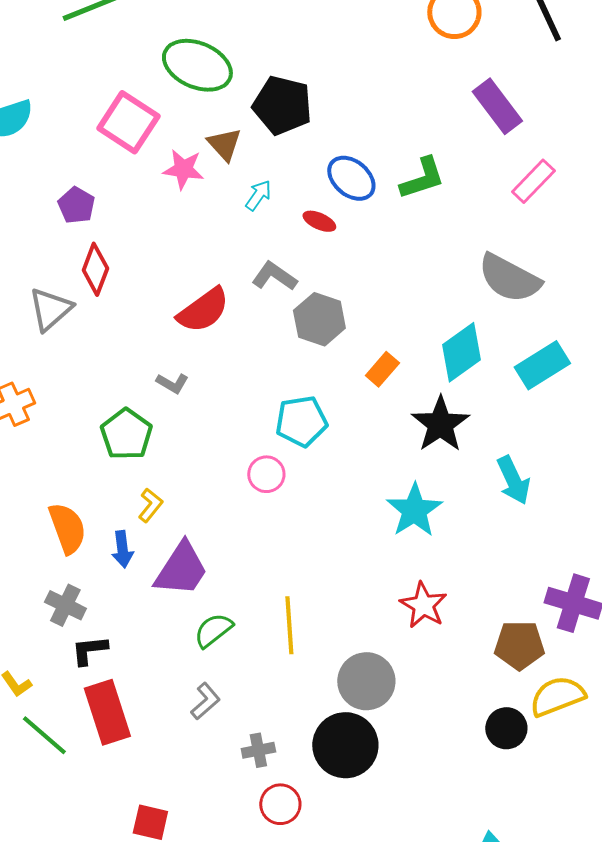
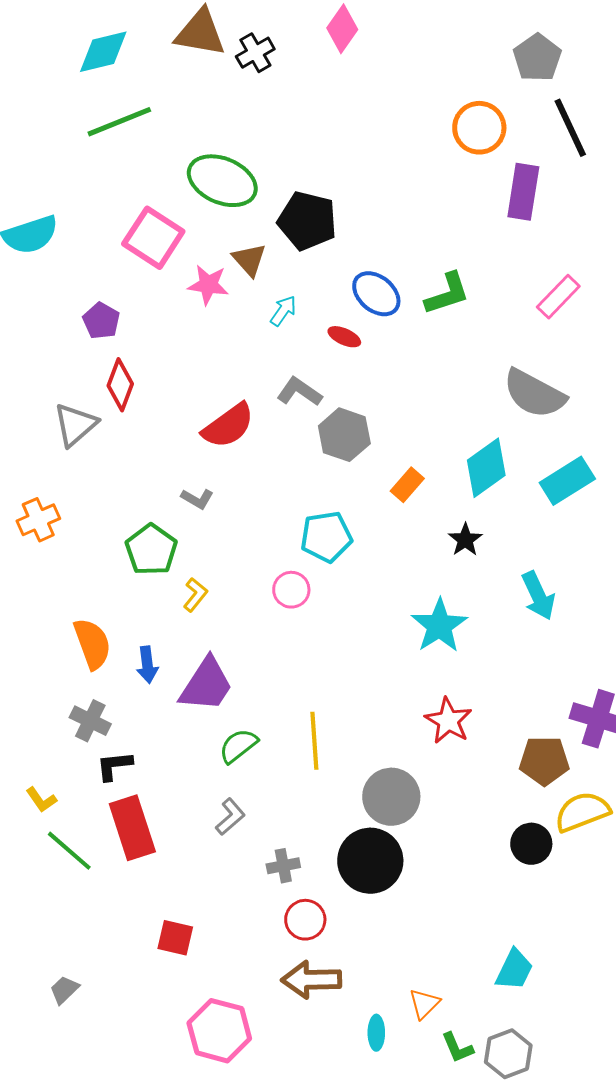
purple rectangle: (497, 106) -> (523, 192), moved, turned 46
black star: (440, 424) -> (465, 540), size x0.6
yellow L-shape: (150, 505) -> (195, 595), moved

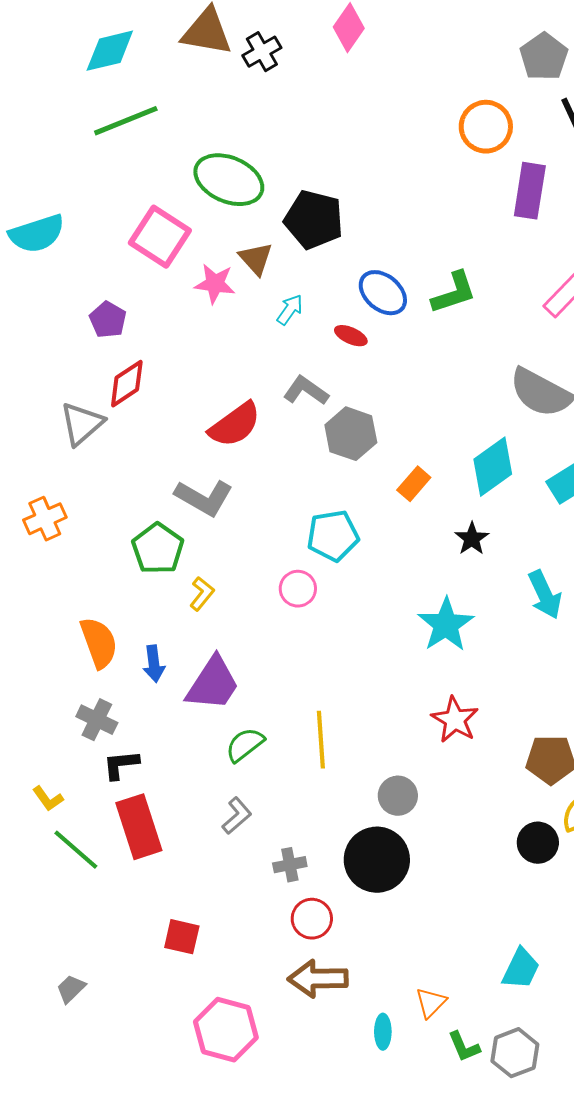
red diamond: (120, 385) -> (127, 384), turned 36
gray L-shape: (197, 499) -> (204, 498), size x1.8
gray circle: (391, 797) -> (398, 796), size x0.7

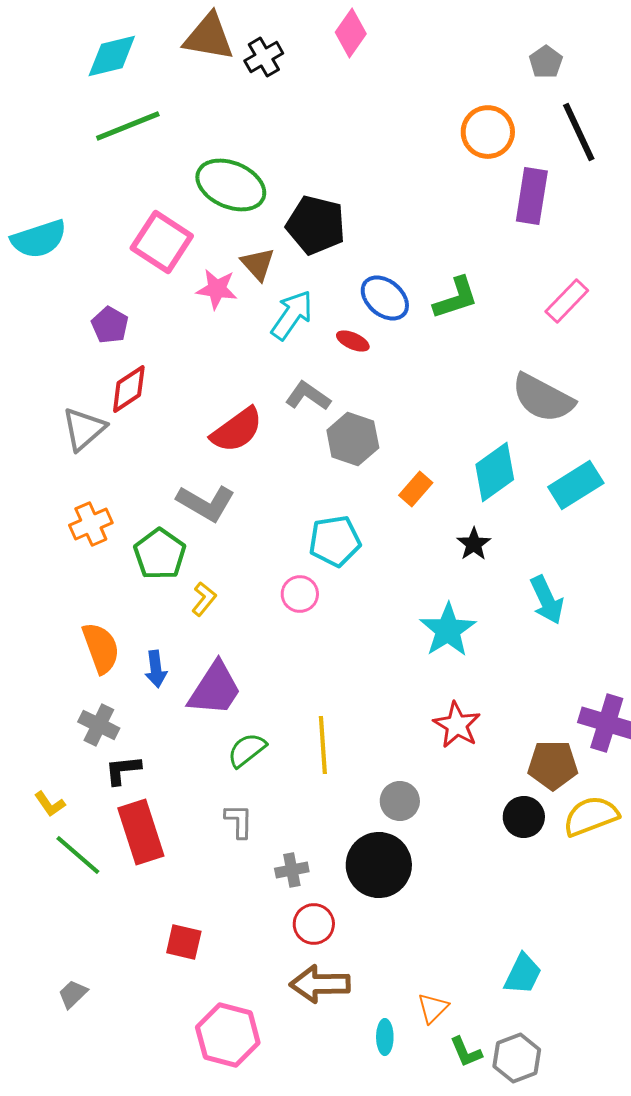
gray pentagon: (544, 57) -> (546, 62), size x0.7
cyan arrow: (290, 310) -> (292, 315), size x1.6
orange cross: (45, 519) -> (91, 524), moved
gray L-shape: (237, 816) -> (239, 821), turned -48
black circle: (538, 843) -> (524, 817), moved

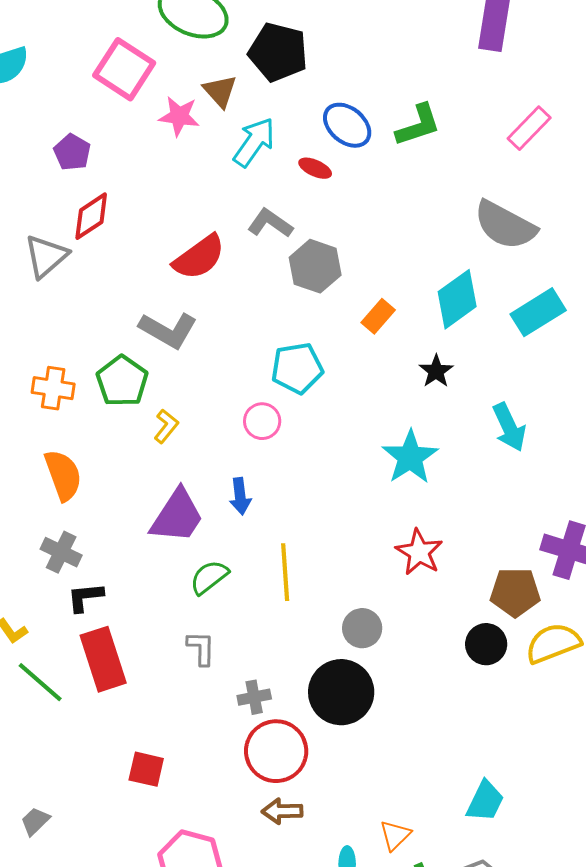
orange cross: (91, 524) -> (53, 388), moved, turned 33
blue arrow: (156, 669) -> (240, 496), moved
red circle: (314, 924) -> (276, 751), size x1.5
brown arrow: (320, 984) -> (282, 811), size x0.7

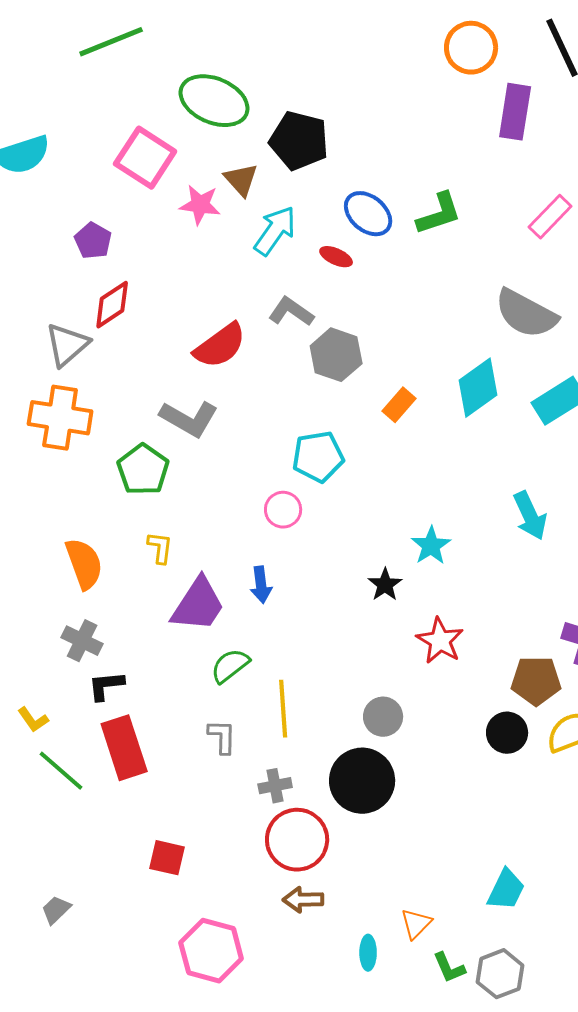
black star: (436, 371) -> (385, 585), moved
orange cross: (53, 388) -> (60, 418), moved, size x1.5
yellow L-shape: (166, 426) -> (160, 548), moved, turned -32
cyan star: (410, 457) -> (431, 546), size x0.7
yellow line: (285, 572) -> (283, 709), moved

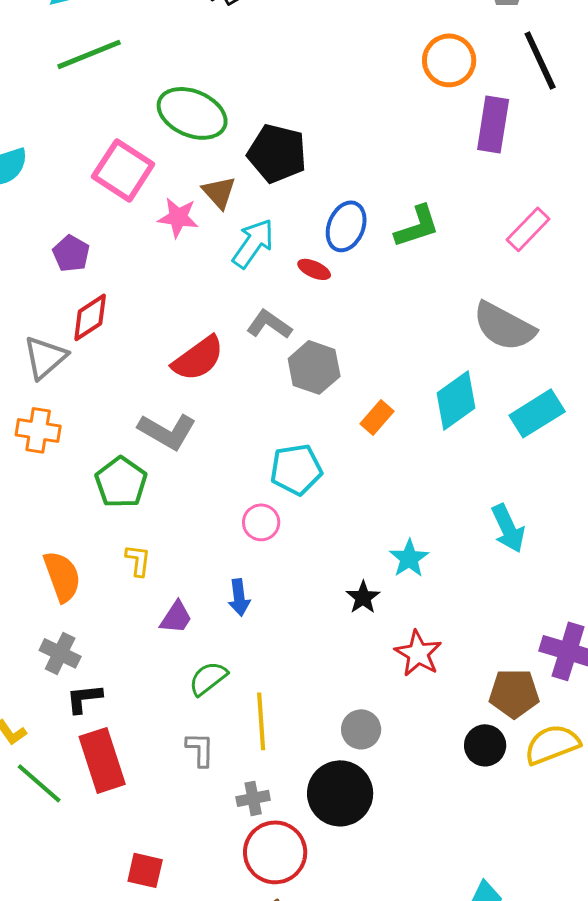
blue ellipse: (368, 214) -> (346, 226), turned 72
orange cross: (60, 418) -> (38, 430), size x0.7
purple trapezoid: (198, 605) -> (176, 617), size x0.6

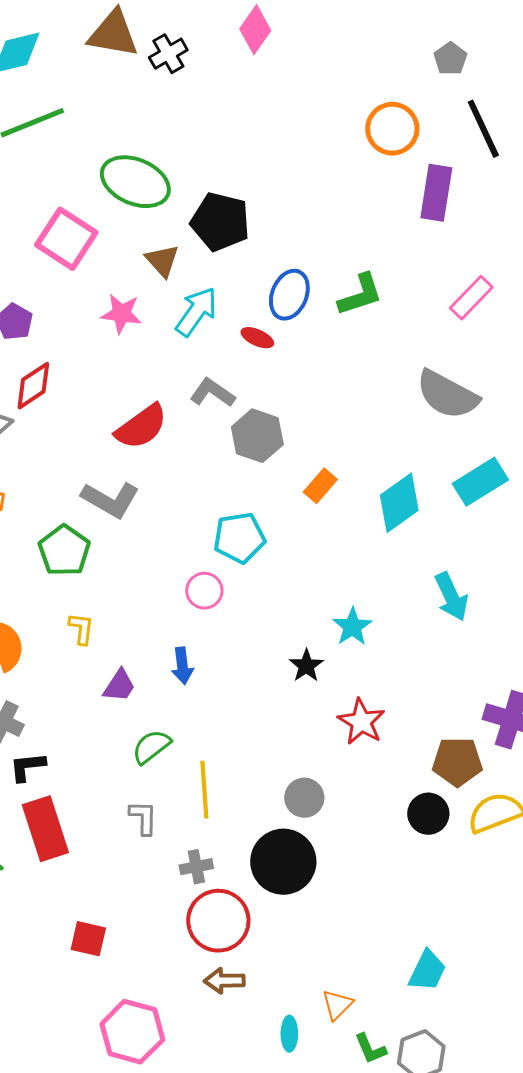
pink star: (178, 217) -> (121, 314), moved
cyan diamond: (456, 400) -> (399, 503), moved

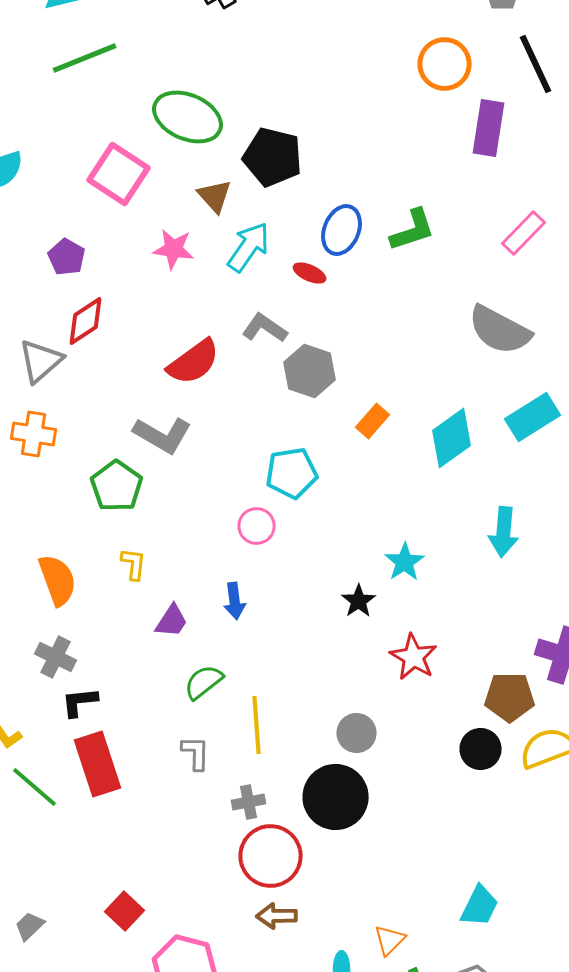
cyan arrow: (451, 597) -> (504, 532), turned 30
red square: (88, 939) -> (125, 911), moved, turned 30

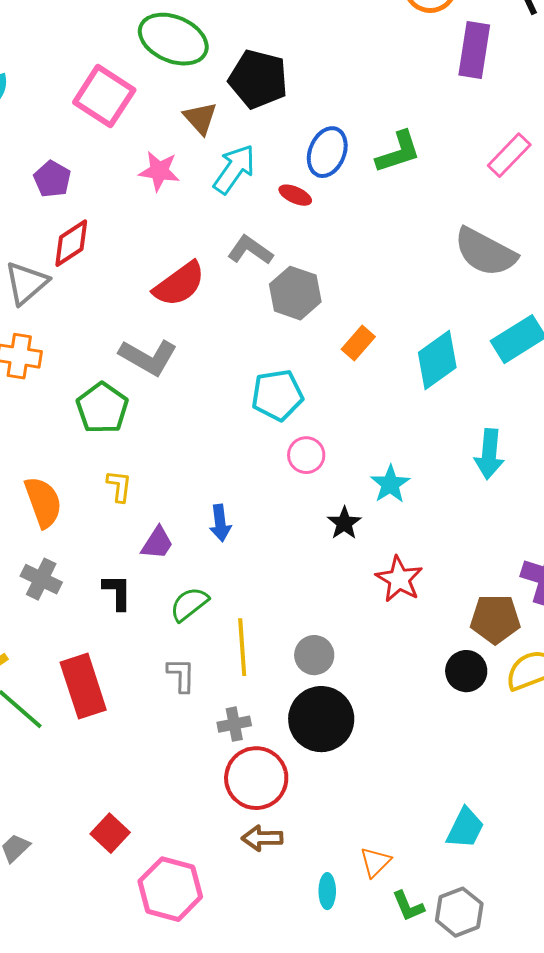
pink circle: (257, 526) -> (306, 455), moved
black L-shape: (80, 702) -> (117, 592), moved, turned 96
gray circle: (357, 733) -> (314, 655), moved

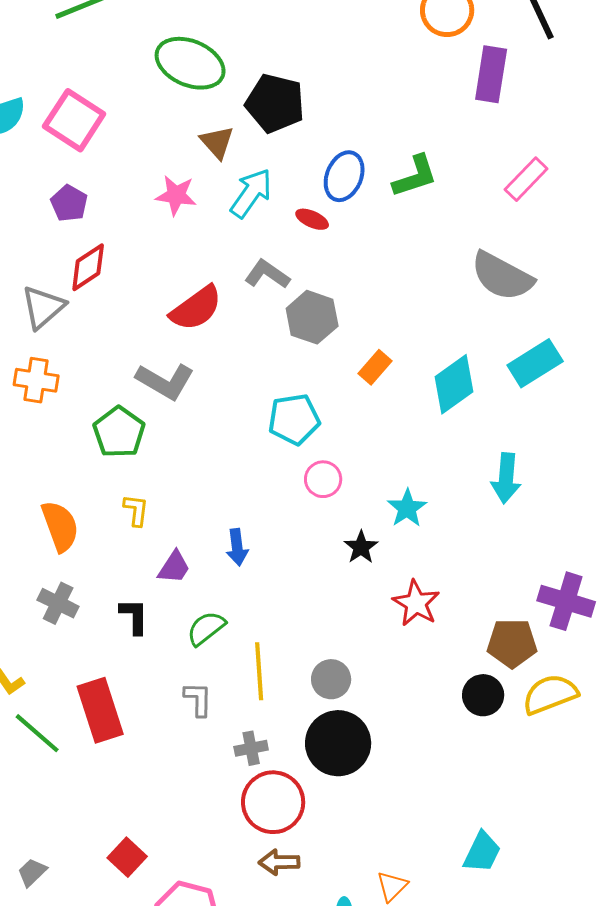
pink square: (104, 96) -> (74, 120), moved

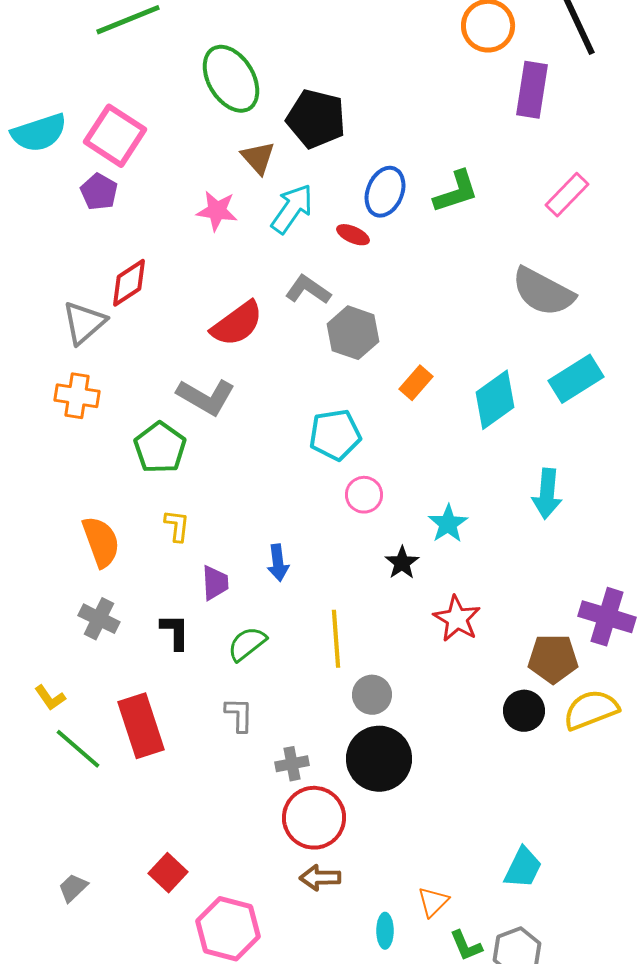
green ellipse: (190, 63) -> (231, 79), turned 36
purple pentagon: (69, 203) -> (99, 192), moved
purple trapezoid: (174, 567) -> (215, 583), turned -36
yellow line: (259, 671) -> (336, 639), moved

